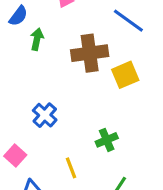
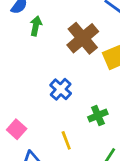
brown cross: (90, 53) -> (83, 38), turned -32
blue cross: (45, 115) -> (61, 89), moved

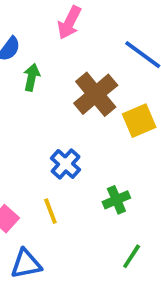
yellow line: (66, 140) -> (50, 211), moved

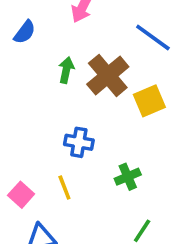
green arrow: (32, 77) -> (66, 70), moved
blue cross: (66, 164) -> (79, 142), turned -32

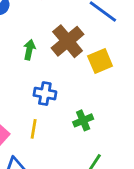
green arrow: (66, 70) -> (29, 50), moved
yellow line: (64, 188) -> (34, 129), turned 30

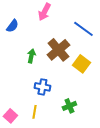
yellow square: (100, 61) -> (81, 64), turned -30

